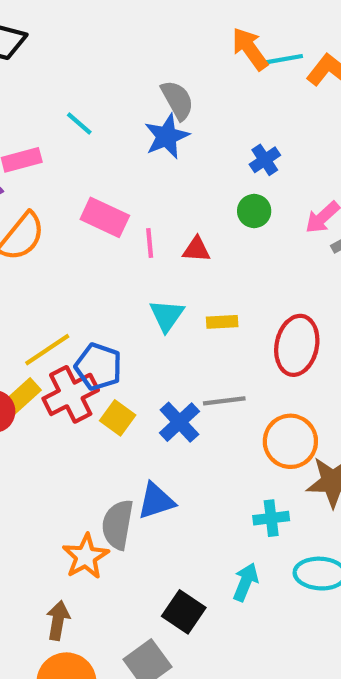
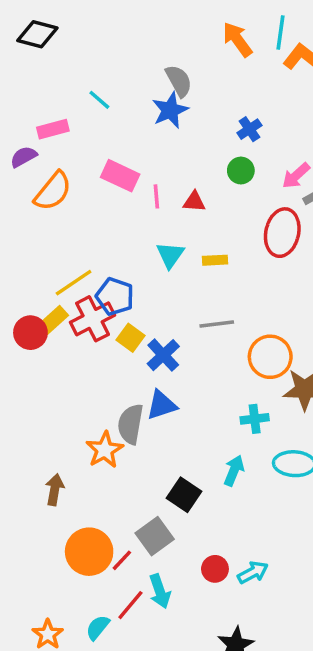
cyan line: (282, 60) -> (281, 33), moved, turned -72
red ellipse: (297, 345) -> (282, 233), moved
blue cross: (179, 422) -> (163, 355), moved
brown arrow: (58, 620) -> (55, 490), moved

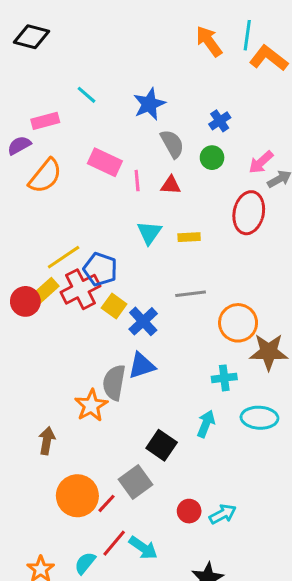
gray semicircle: (179, 81) -> (172, 144), moved
cyan arrow: (160, 591) -> (143, 548), moved, turned -36

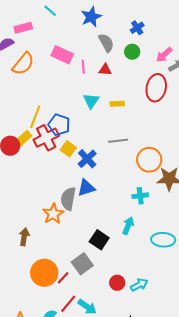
yellow line: (64, 257) -> (35, 117), turned -35
cyan ellipse: (259, 418) -> (163, 240), moved

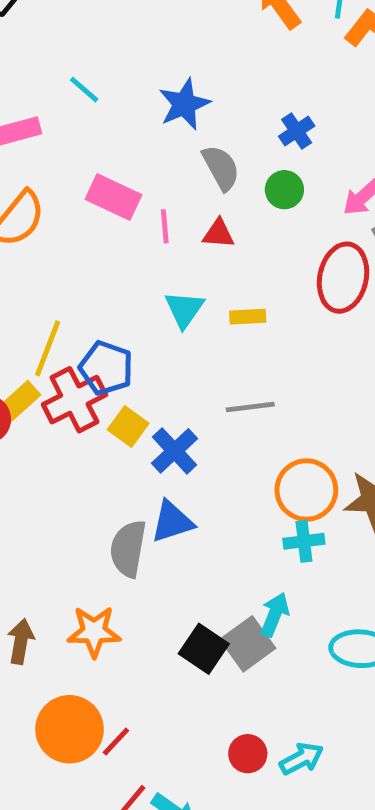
orange circle: (149, 160) -> (306, 490), moved
orange star: (53, 214) -> (94, 632), moved, turned 30
gray square: (82, 264) -> (248, 644), moved

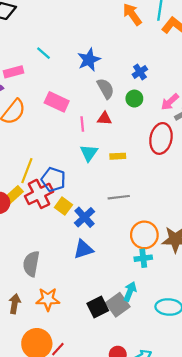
pink line: (165, 226) -> (82, 124), moved
gray semicircle: (128, 549) -> (31, 264), moved
black square: (204, 649) -> (98, 307), turned 30

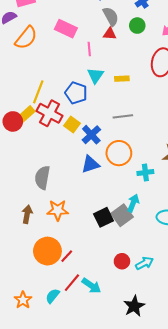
red triangle: (104, 119) -> (110, 34), moved
blue pentagon: (53, 179) -> (76, 93), moved
red cross: (39, 194) -> (50, 113), turned -35
orange circle: (144, 235) -> (119, 153), moved

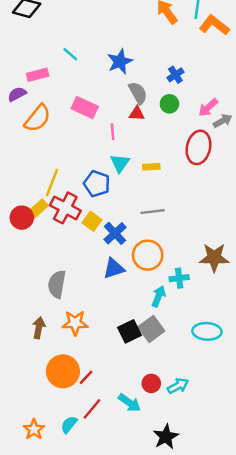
cyan arrow: (133, 203) -> (159, 296), moved
cyan arrow: (91, 286) -> (129, 403), moved

